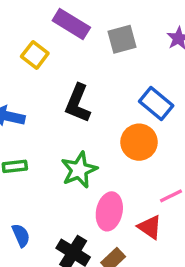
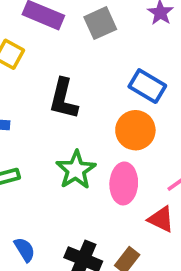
pink ellipse: (109, 211) -> (124, 183), moved

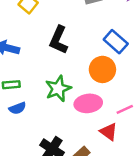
pink ellipse: (124, 183) -> (88, 103), turned 70
blue semicircle: (25, 250) -> (17, 108), moved, turned 91

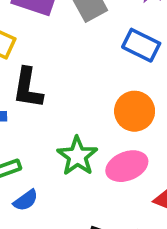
black L-shape: (59, 40) -> (28, 88), moved
blue rectangle: (116, 42) -> (141, 45), moved

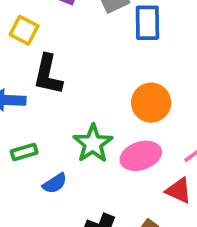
blue rectangle: (141, 45) -> (147, 23), moved, turned 60
blue semicircle: (26, 200) -> (55, 183), moved

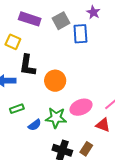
orange circle: (151, 103) -> (55, 81), moved
green star: (93, 143) -> (56, 118), moved, turned -30

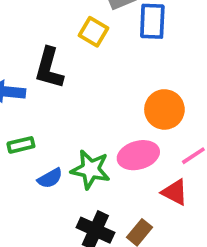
yellow square: (13, 42) -> (94, 32), moved
orange circle: (55, 81) -> (164, 109), moved

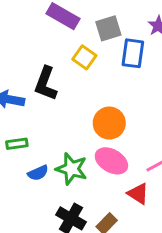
orange circle: (164, 109) -> (109, 123), moved
pink ellipse: (138, 155) -> (111, 161), turned 40

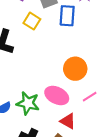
orange circle: (109, 123) -> (75, 69), moved
red triangle: (138, 194) -> (68, 121), moved

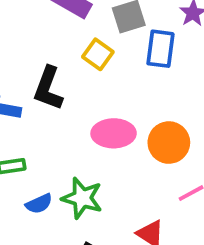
pink ellipse: (57, 95) -> (114, 133), moved, turned -30

